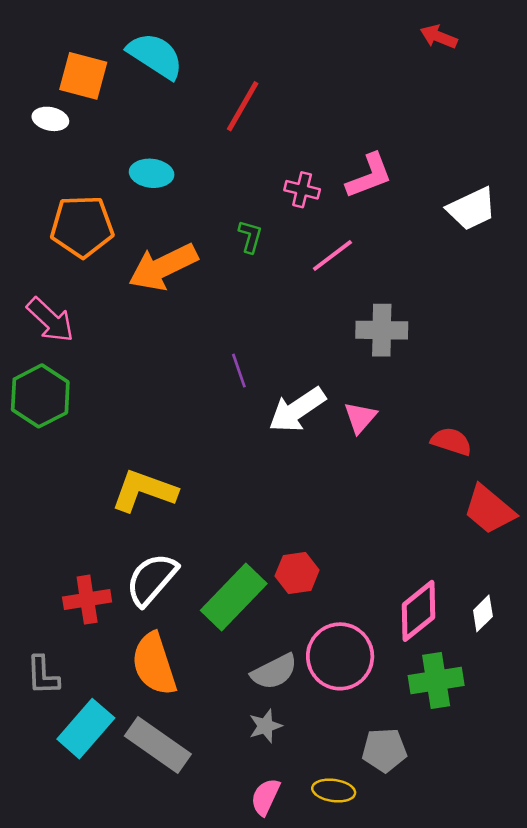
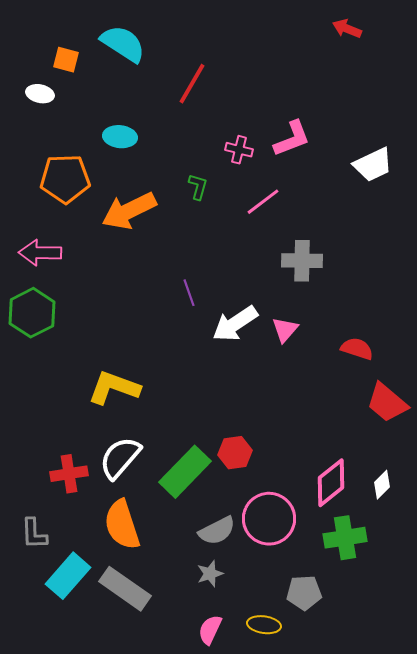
orange square: (83, 76) -> (66, 60), size x0.7
pink arrow: (50, 320) -> (40, 253), turned 138

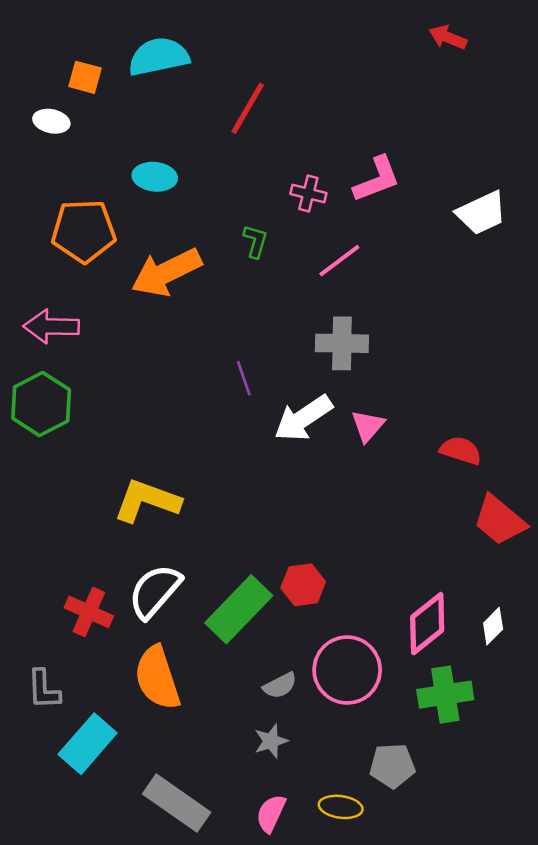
cyan semicircle: (123, 44) -> (159, 57), turned -45
gray cross: (302, 261) -> (342, 343), moved
red cross: (69, 474) -> (89, 612), turned 33
gray semicircle: (217, 531) -> (280, 686), size x0.7
gray rectangle: (125, 589) -> (177, 803), moved

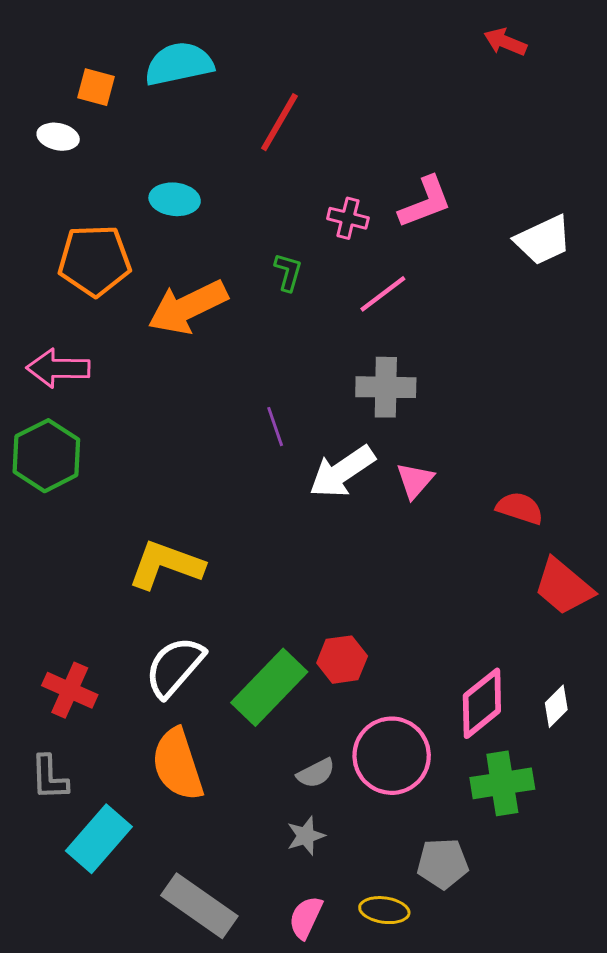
red cross: (89, 612) -> (70, 690), moved

